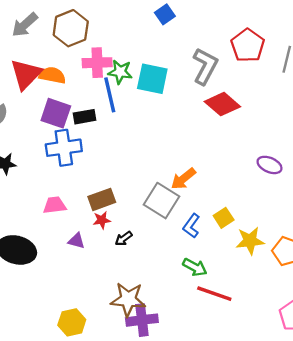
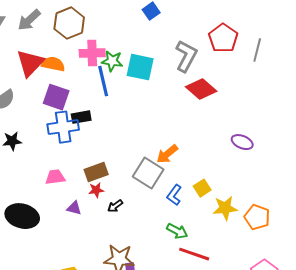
black rectangle: (84, 117) -> (81, 117), moved

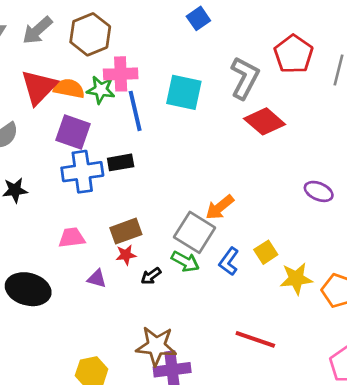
green star: (112, 61) -> (101, 90), moved
black rectangle: (81, 117) -> (121, 162), moved
green arrow: (177, 231) -> (185, 261), moved

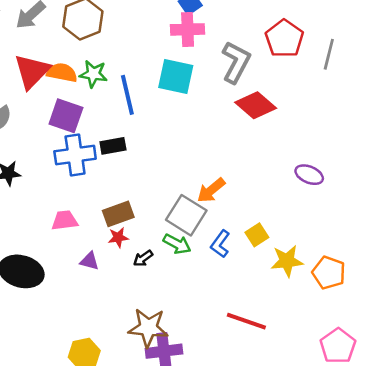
pink cross: (121, 74) -> (188, 29), moved

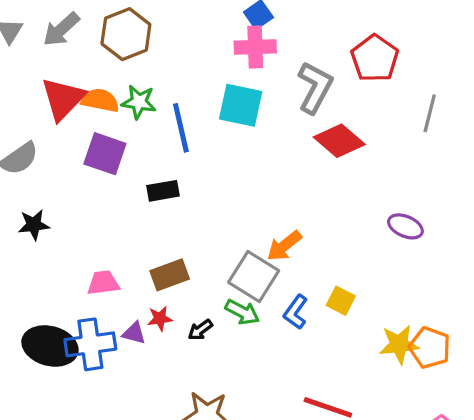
gray line: (329, 54) -> (430, 113), moved
blue cross: (75, 155) -> (90, 344), moved
yellow square: (257, 235) -> (341, 301), turned -30
red star: (118, 237) -> (160, 319), moved
yellow star: (287, 261) -> (399, 344), moved

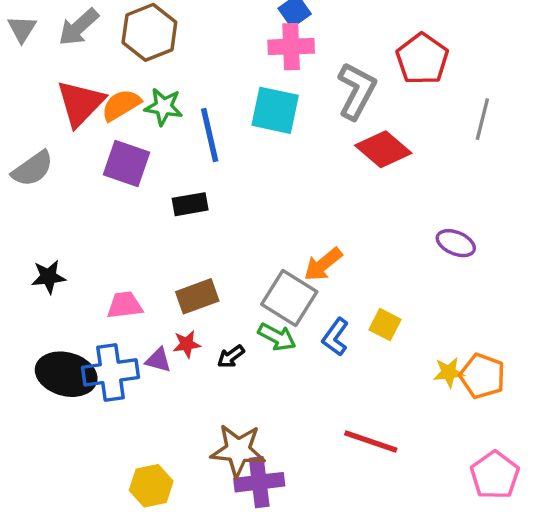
orange semicircle: (100, 100) -> (121, 105), turned -42
black star: (34, 225) -> (48, 277), moved
yellow star: (399, 344) -> (449, 372), size x0.7

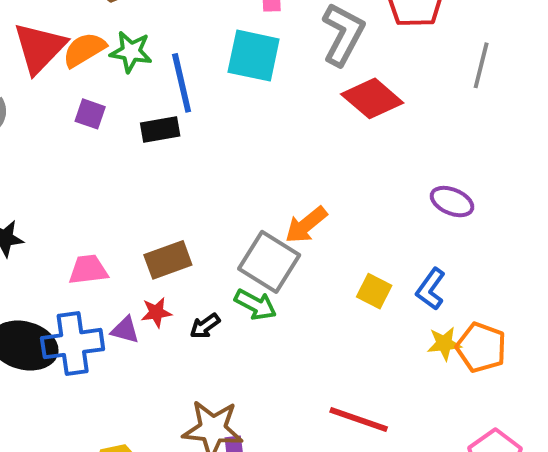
purple square: (126, 163) -> (90, 114), size x0.6
black rectangle: (190, 204) -> (160, 130), moved
blue L-shape: (335, 337) -> (431, 289), moved

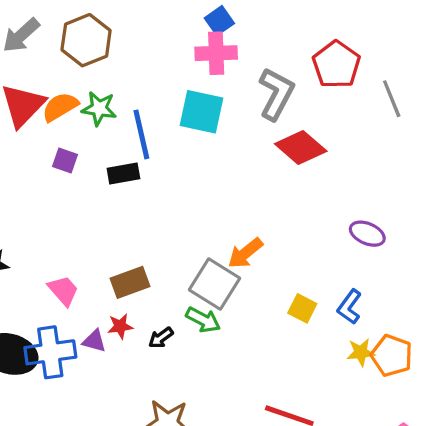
gray line: (481, 65) -> (392, 99), moved, turned -36
pink trapezoid: (88, 270) -> (63, 291), turned 56

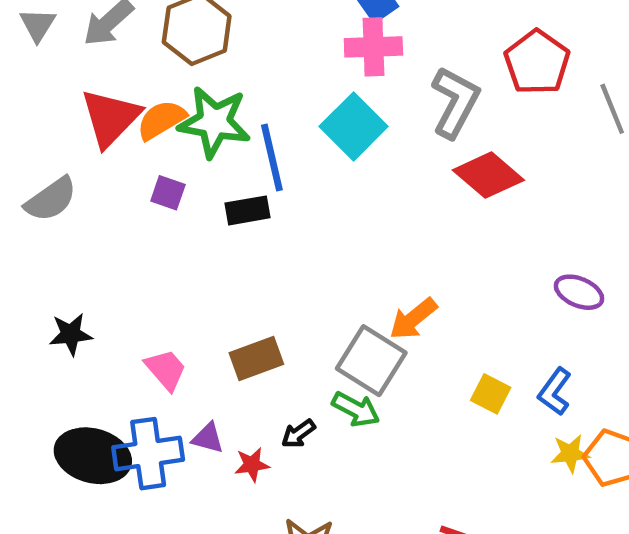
green star: (99, 108) -> (214, 122), size x1.5
cyan square: (202, 112) -> (354, 126), turned 33
red star: (120, 326) -> (252, 465), moved

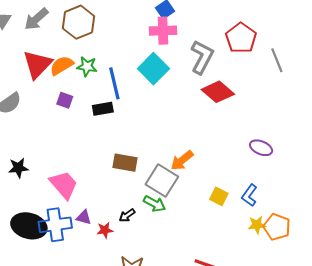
green star: (214, 122) -> (87, 67), size x0.6
brown rectangle: (256, 358) -> (125, 163), moved, turned 30
pink trapezoid: (166, 370) -> (64, 185), size x1.4

